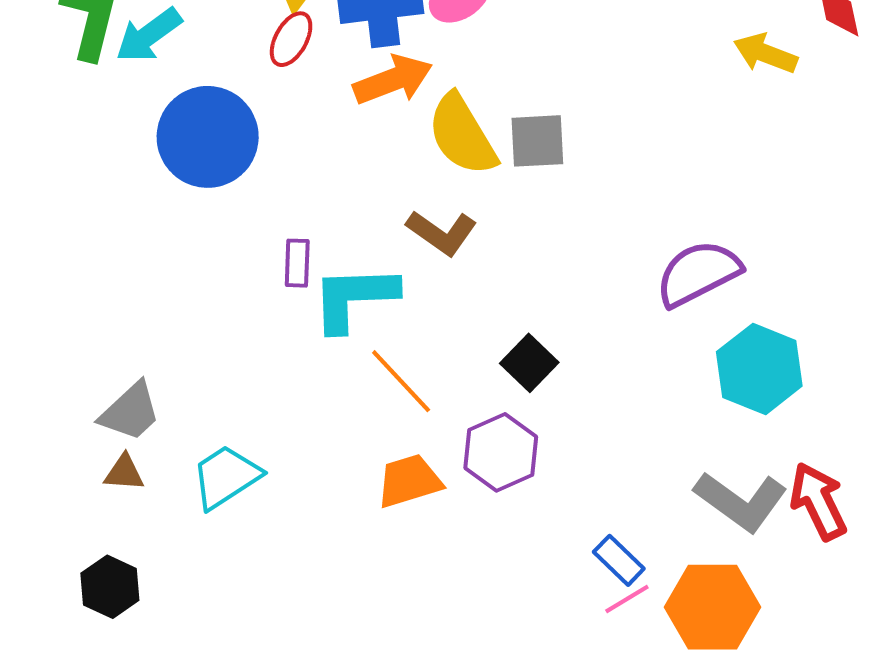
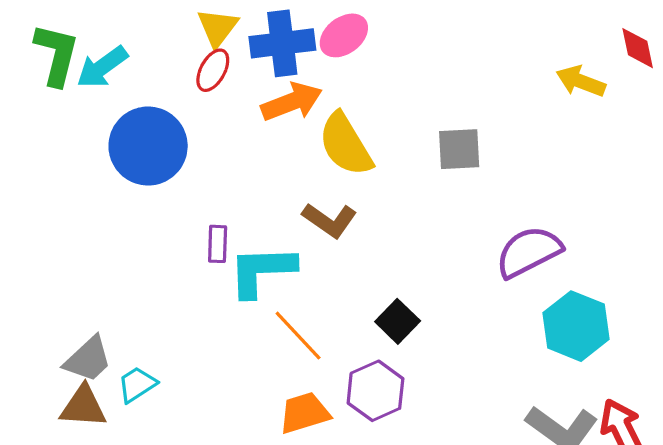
gray square: (537, 141) -> (459, 149), moved
brown triangle: (124, 473) -> (83, 407), size x1.5
cyan trapezoid: (226, 477) -> (137, 384), moved, size x0.7

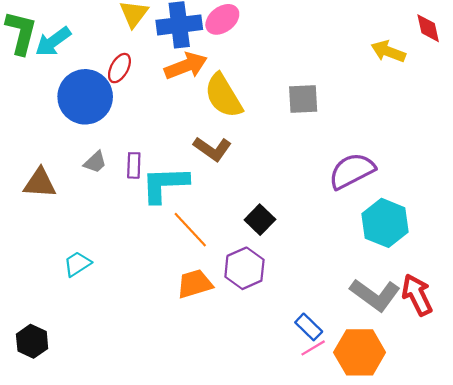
red ellipse: (213, 70) -> (119, 68), moved
gray trapezoid: (88, 359) -> (95, 162), moved, size x0.7
brown triangle: (83, 407) -> (40, 183), moved

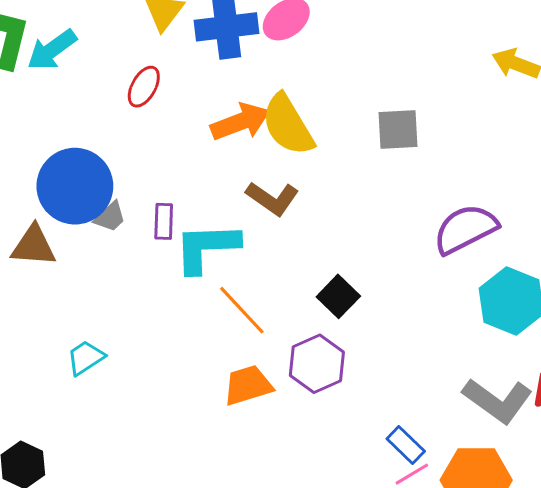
orange arrow: (186, 66) -> (240, 122), moved
blue circle: (85, 97) -> (75, 186), moved

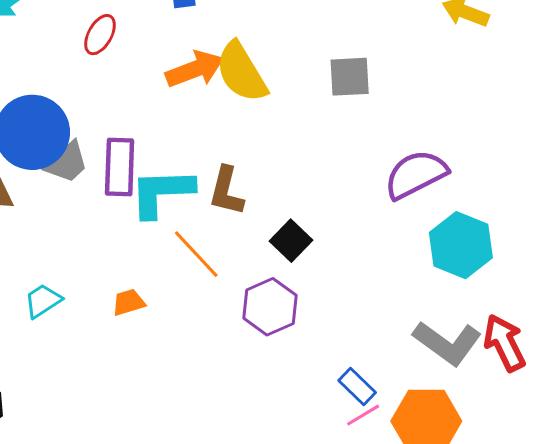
brown L-shape: (272, 198) -> (226, 191), moved, turned 69
gray trapezoid: (110, 217) -> (67, 162), size x1.4
purple rectangle: (164, 221) -> (120, 167), size x1.6
orange trapezoid: (248, 385) -> (129, 302), moved, size x0.7

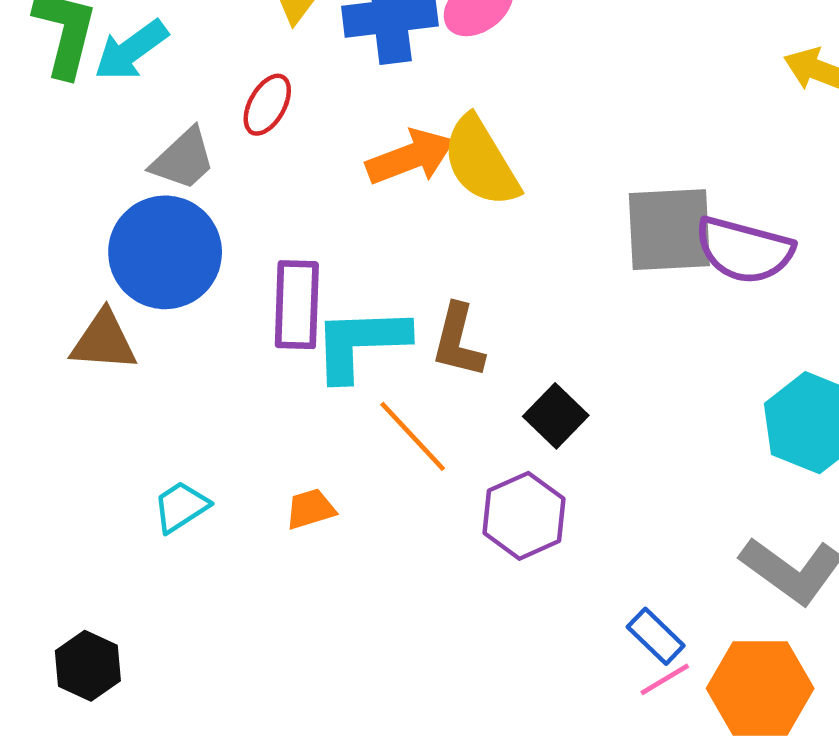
gray square: (350, 77) -> (669, 230), moved, size x1.4
gray trapezoid: (67, 162) -> (183, 159), moved
purple semicircle: (416, 174) -> (744, 250), moved, turned -138

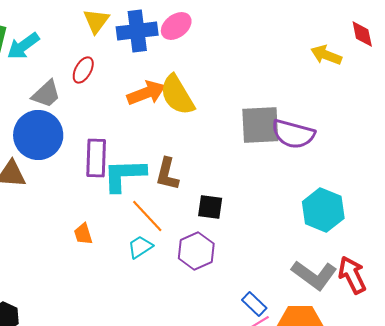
black square: (556, 416) -> (210, 207), turned -36
cyan trapezoid: (181, 507) -> (140, 247), moved
orange trapezoid: (310, 509) -> (83, 234), moved, turned -90

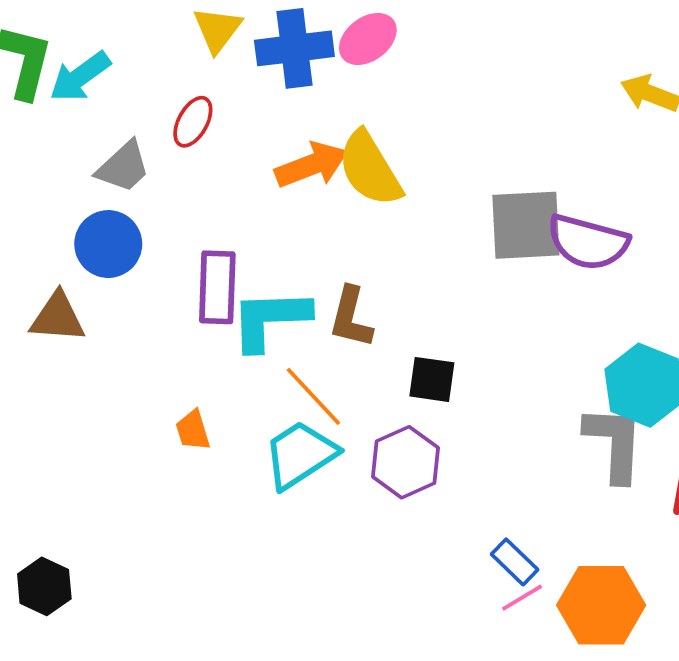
blue circle: (38, 135) -> (108, 244), size x0.7
cyan trapezoid: (140, 247) -> (300, 455), size x1.6
gray L-shape: (314, 275) -> (614, 443), moved, turned -123

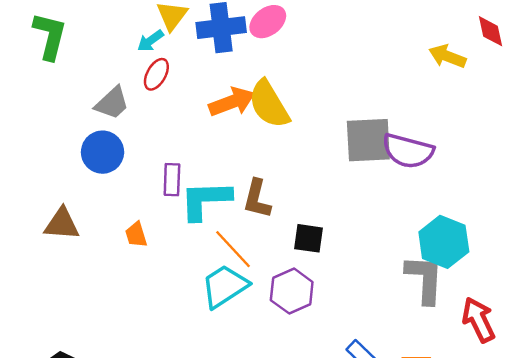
cyan arrow: (80, 77) -> (150, 41), moved, size x0.7
purple rectangle: (217, 287) -> (172, 180), size x0.7
brown triangle: (57, 317) -> (62, 224), moved
orange trapezoid: (193, 430) -> (136, 235), moved

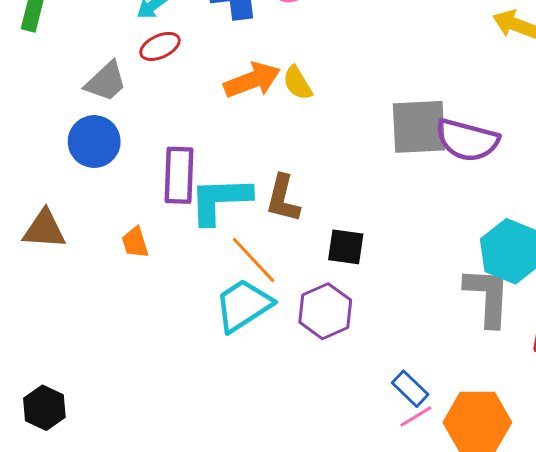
red ellipse: (156, 74) -> (160, 46), turned 36
yellow semicircle: (269, 104) -> (297, 83), size x0.6
purple rectangle: (172, 180) -> (179, 175), size x1.4

